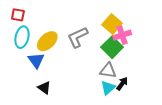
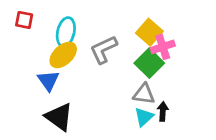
cyan ellipse: (22, 37) -> (66, 32), moved
black arrow: (122, 84) -> (163, 111), turned -32
black triangle: (44, 88) -> (59, 117), size x1.6

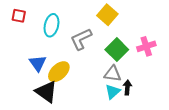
yellow square: (149, 32) -> (107, 15), moved
pink cross: (163, 47) -> (146, 46), moved
yellow ellipse: (63, 55) -> (59, 72), moved

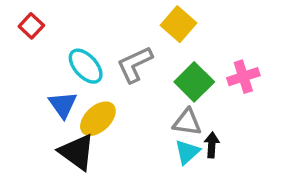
red square: (19, 16) -> (31, 26), turned 32
cyan ellipse: (51, 25) -> (86, 66), moved, turned -55

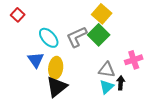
pink cross: (243, 77) -> (134, 60), moved
green square: (194, 82) -> (99, 35), moved
yellow ellipse: (98, 119) -> (56, 68), turned -40
black triangle: (77, 152) -> (57, 87), moved, turned 45

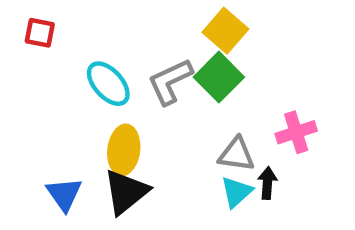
red square: (18, 15) -> (40, 33), turned -32
blue triangle: (36, 60) -> (64, 194), moved

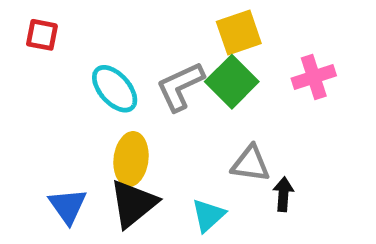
yellow square: (225, 31) -> (239, 33), turned 30
pink cross: (296, 132) -> (314, 77), moved
cyan triangle: (236, 192) -> (208, 215), moved

